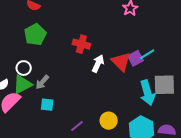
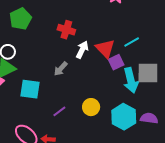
purple square: (136, 58) -> (116, 62), moved
gray arrow: (42, 82) -> (61, 69), moved
cyan square: (47, 105) -> (30, 89), size x1.5

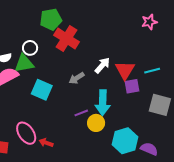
red cross: (66, 30) -> (67, 39), moved, size x1.4
cyan arrow: (131, 80) -> (103, 103), moved
purple line: (59, 111) -> (81, 113), moved

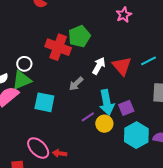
green pentagon: (51, 19) -> (79, 36), moved
pink star: (149, 22) -> (124, 15), moved
purple square: (132, 86) -> (126, 108), moved

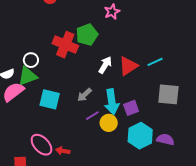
pink star: (124, 15) -> (112, 12), moved
red triangle: (122, 66) -> (128, 66), turned 35
gray arrow: (76, 84) -> (84, 95), moved

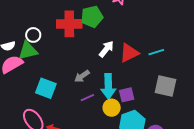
red cross: (65, 45) -> (69, 24), turned -30
cyan square: (50, 99) -> (46, 88), moved
yellow circle: (109, 123) -> (112, 108), moved

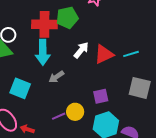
cyan arrow: (108, 86) -> (43, 52), moved
purple line: (87, 98) -> (59, 116), moved
yellow circle: (112, 108) -> (75, 112), moved

